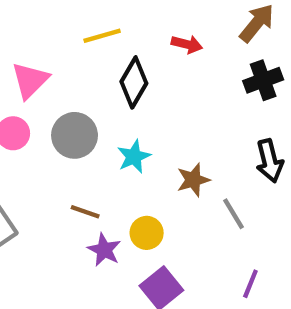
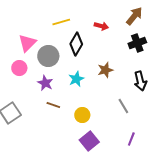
gray circle: (75, 135) -> (48, 56), moved
brown star: (193, 180) -> (105, 70), moved
purple star: (104, 250) -> (45, 83), moved

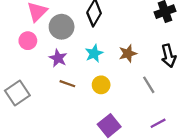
brown star: (105, 70) -> (128, 53), moved
yellow circle: (82, 115) -> (101, 85), moved
purple line: (131, 139) -> (158, 123), turned 40

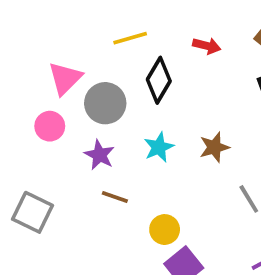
yellow circle: (101, 85) -> (165, 230), moved
gray square: (17, 93) -> (33, 212), turned -30

